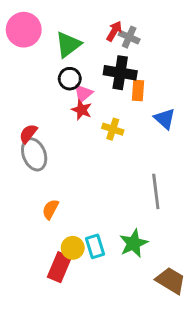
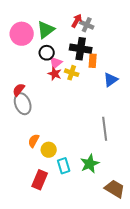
pink circle: (24, 30) -> (22, 34), moved
blue triangle: (165, 119) -> (111, 80), turned 42
yellow cross: (113, 129) -> (72, 73), moved
yellow circle: (73, 248) -> (49, 150), moved

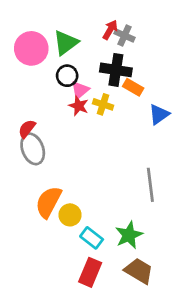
orange rectangle: (93, 61) -> (133, 87), turned -64
orange semicircle: (34, 141) -> (48, 202), size x1.6
cyan rectangle: (64, 166) -> (92, 238), turned -35
red rectangle: (40, 180) -> (90, 272), moved
brown trapezoid: (115, 189) -> (139, 271), moved

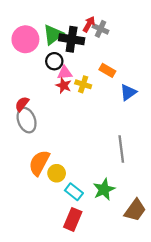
black cross: (116, 70) -> (72, 39), moved
pink triangle: (80, 90) -> (65, 73), turned 35
brown trapezoid: (139, 271) -> (135, 210), moved, turned 95

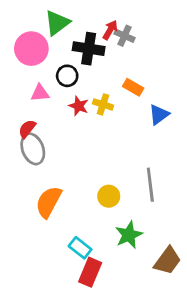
green triangle: (53, 35) -> (57, 23), moved
pink triangle: (65, 73) -> (40, 93), moved
yellow circle: (57, 173) -> (109, 196), moved
cyan rectangle: (74, 192) -> (80, 248), moved

